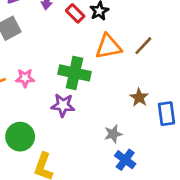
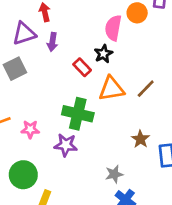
red rectangle: (75, 13) -> (82, 67), moved
pink star: (25, 78) -> (30, 129), moved

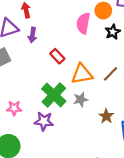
black star: (103, 54) -> (113, 32), moved
green cross: (78, 114) -> (54, 95), turned 30
gray star: (114, 174) -> (81, 99), moved

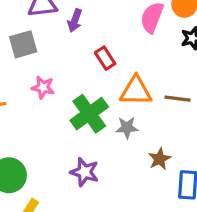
brown line: (111, 74) -> (178, 99), turned 42
pink star: (14, 108) -> (43, 87), moved
purple star: (44, 121) -> (85, 172), moved

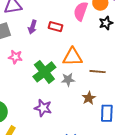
purple arrow: (75, 20) -> (32, 27), moved
red rectangle: (105, 58) -> (56, 27), moved, turned -40
brown line: (178, 99) -> (98, 72), moved

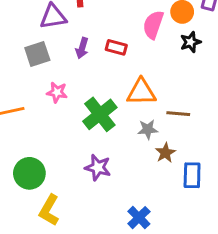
gray star: (68, 80) -> (148, 129), moved

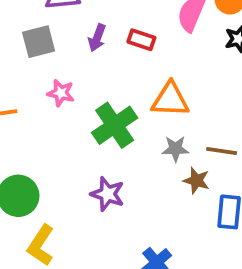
brown line: (178, 114) -> (222, 151), moved
brown star: (165, 153) -> (196, 181), turned -30

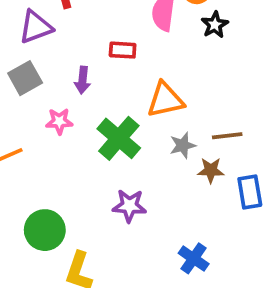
purple arrow: (97, 38) -> (83, 80), moved

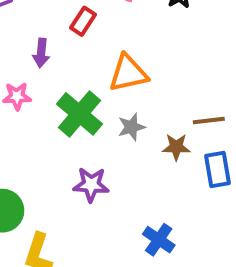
red rectangle: (123, 50) -> (83, 21), turned -60
brown line: (227, 136) -> (209, 121), moved
gray star: (183, 145) -> (131, 127), moved

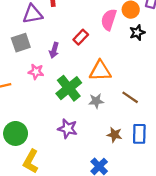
brown line: (209, 121) -> (130, 97), moved, turned 30
brown star: (176, 147) -> (114, 135), moved

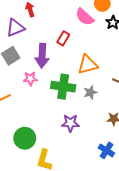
pink semicircle: (109, 20) -> (85, 17), turned -54
purple arrow: (54, 50) -> (42, 56), size x1.6
green cross: (69, 88) -> (63, 87), turned -30

